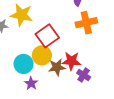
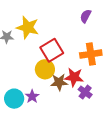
orange cross: (86, 23) -> (91, 54), moved
cyan circle: (23, 64) -> (14, 99), moved

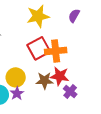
yellow star: (28, 27) -> (38, 16), moved, turned -30
orange cross: (91, 54) -> (56, 51), moved
yellow circle: (45, 69) -> (16, 77), moved

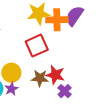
purple semicircle: (74, 16) -> (75, 16), size x1.5
orange cross: (56, 51) -> (57, 20), moved

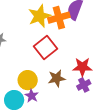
red star: (55, 75) -> (82, 67), moved
purple cross: (65, 91) -> (84, 85), turned 32

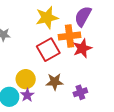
orange cross: (59, 18) -> (70, 36), moved
red star: (82, 67) -> (82, 48), moved, turned -30

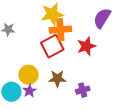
purple semicircle: (83, 16) -> (102, 18), moved
orange cross: (70, 36) -> (60, 30), moved

